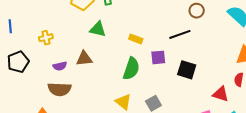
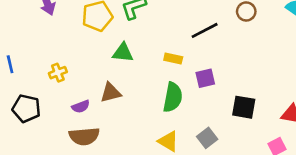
black line: (180, 34) -> (205, 30), moved
black pentagon: (18, 62) -> (26, 108), turned -30
black square: (187, 70) -> (244, 107), moved

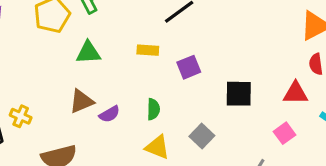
yellow cross: (58, 73) -> (21, 116), moved, turned -36
green semicircle: (173, 97) -> (153, 109), moved, size x0.6
purple semicircle: (81, 107) -> (109, 114), moved

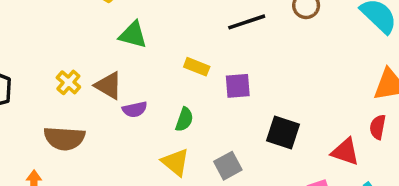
yellow rectangle: (148, 50) -> (197, 67), moved
brown triangle: (81, 101) -> (109, 86), turned 36
yellow cross: (21, 116) -> (68, 82), moved

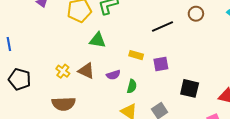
purple semicircle: (135, 109) -> (113, 75), moved

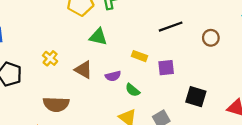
brown circle: (196, 14) -> (211, 38), moved
yellow cross: (63, 71) -> (50, 58), moved
green semicircle: (132, 86) -> (133, 90), turned 112

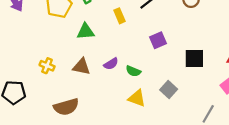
yellow rectangle: (139, 56) -> (120, 16), moved, turned 64

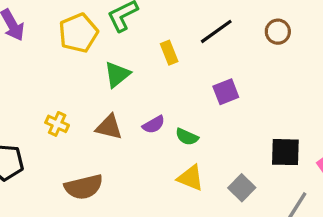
green triangle: (86, 31) -> (117, 74), turned -36
black square: (194, 59) -> (285, 152), moved
gray square: (169, 90) -> (242, 188), moved

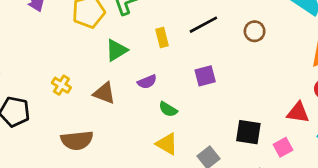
purple semicircle: (154, 125) -> (147, 82), moved

